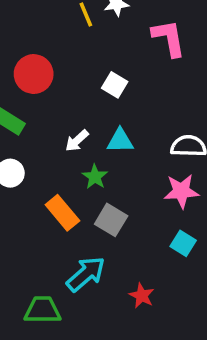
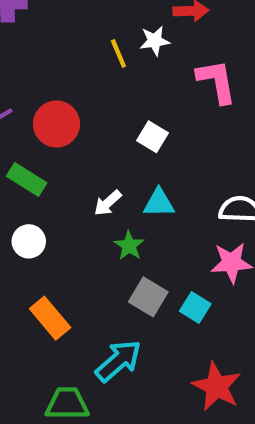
orange rectangle: (62, 213) -> (50, 318), moved
cyan square: (183, 243) -> (195, 308), moved
red star: (142, 296) -> (217, 386), moved, size x1.6

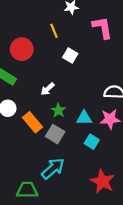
yellow line: (118, 54) -> (54, 31), moved
cyan triangle: (159, 203) -> (84, 118), moved
gray square: (148, 297) -> (55, 134), moved
orange rectangle: (50, 318) -> (33, 122), moved

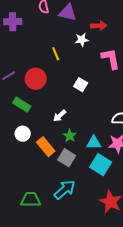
yellow line: (54, 31) -> (56, 54), moved
cyan square: (92, 142) -> (101, 165), size x1.5
green trapezoid: (27, 190) -> (31, 200), moved

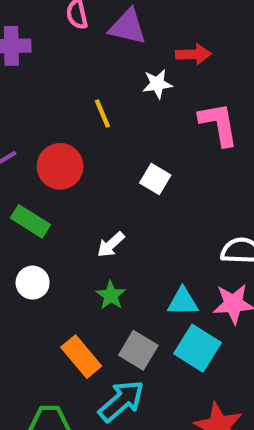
green star: (70, 136) -> (111, 295), moved
orange rectangle: (46, 147) -> (81, 357), moved
gray square: (67, 158) -> (138, 350), moved

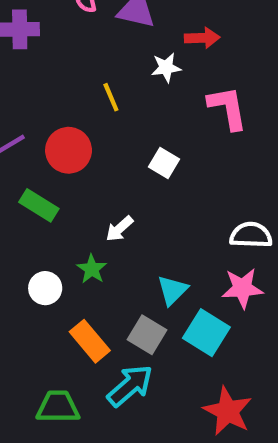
white circle: (33, 283) -> (45, 288), moved
green star: (111, 295) -> (92, 269), moved
cyan triangle: (183, 302) -> (172, 290), moved, turned -44

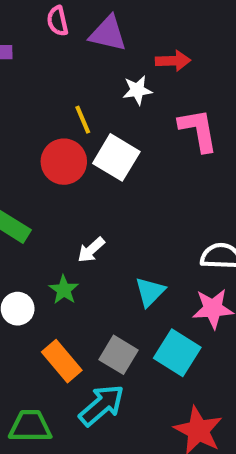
red circle: (69, 150) -> (64, 162), moved
white square: (164, 163) -> (116, 157), moved, size x1.5
cyan triangle: (172, 290) -> (150, 292), moved

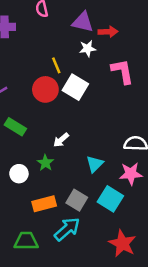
purple triangle: (108, 33) -> (83, 22), moved
orange rectangle: (62, 361) -> (44, 204), turned -65

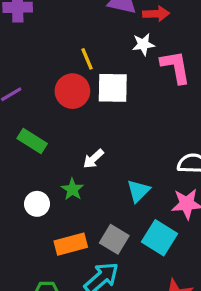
white star: (88, 49) -> (143, 44), moved
white square: (75, 87) -> (113, 88), turned -30

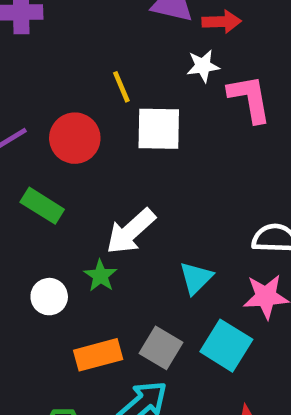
red circle: (72, 91) -> (75, 138), moved
white arrow: (93, 159) -> (131, 231), size x1.6

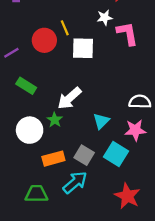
red circle: (75, 138) -> (44, 40), moved
white circle: (49, 297) -> (30, 130), size x1.5

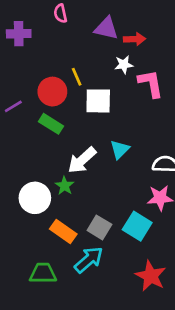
green rectangle: (26, 86) -> (51, 124), moved
cyan triangle: (101, 121) -> (120, 149), moved
orange rectangle: (53, 159) -> (63, 232), turned 50

